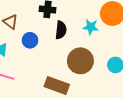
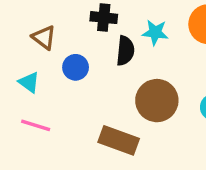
cyan star: (91, 27) -> (155, 32), moved

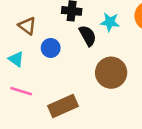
black semicircle: (125, 51) -> (88, 36), turned -35
brown rectangle: (119, 140) -> (63, 106), moved, turned -44

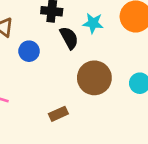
brown rectangle: (63, 106) -> (58, 114), moved, size x0.6

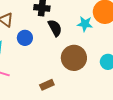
cyan star: (93, 23) -> (85, 24), moved

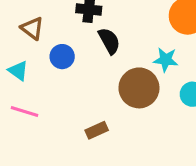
cyan star: (85, 24) -> (166, 60), moved

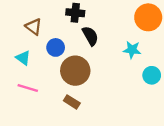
brown circle: (139, 88) -> (75, 71), moved
brown rectangle: (97, 130) -> (72, 102), moved, turned 56

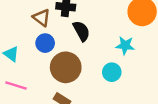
brown triangle: (34, 27) -> (41, 18), moved
cyan circle: (152, 75) -> (112, 72), moved

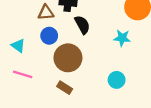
brown triangle: (41, 18) -> (46, 13), turned -42
cyan circle: (112, 72) -> (117, 80), moved

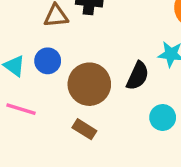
black semicircle: (82, 25) -> (138, 76), moved, turned 54
blue circle: (49, 36) -> (48, 61), moved

